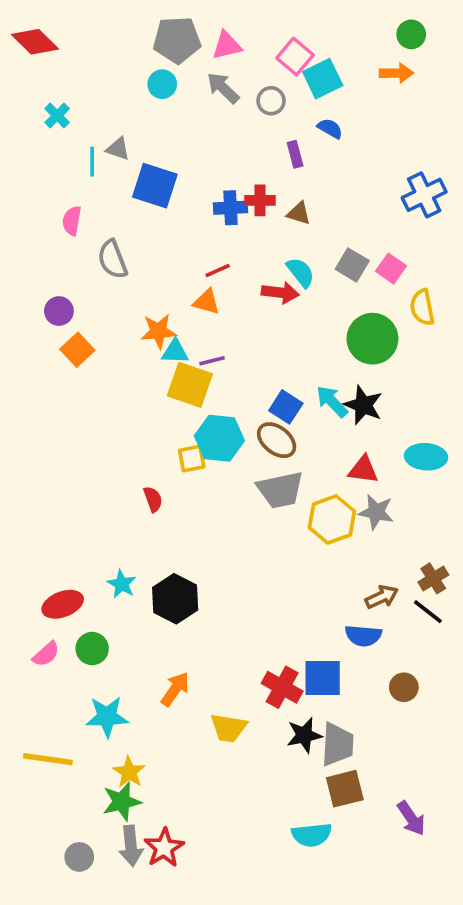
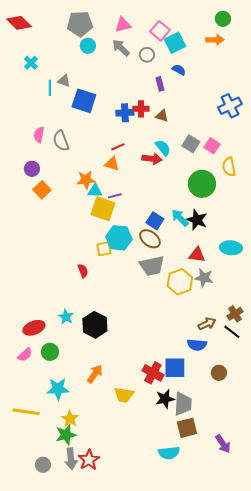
gray pentagon: (177, 40) -> (80, 24), moved
pink semicircle: (72, 221) -> (39, 135), moved

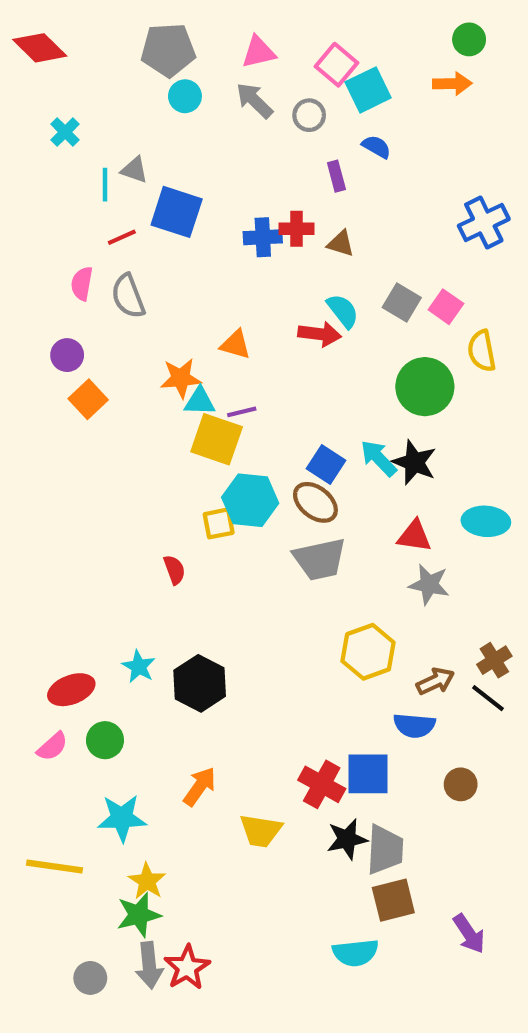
red line: (118, 147) -> (122, 237), moved
yellow hexagon: (180, 282) -> (368, 652), moved

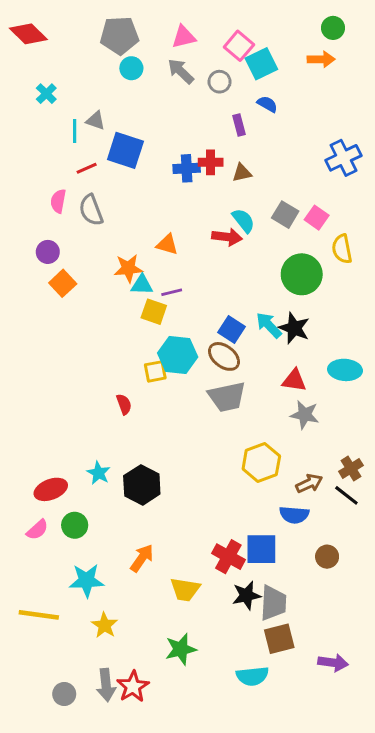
brown triangle: (341, 244) -> (242, 173), turned -30
yellow square: (217, 439) -> (154, 312), size x0.7
green star: (139, 915) -> (181, 649), moved
purple arrow: (469, 934) -> (333, 663), turned -48

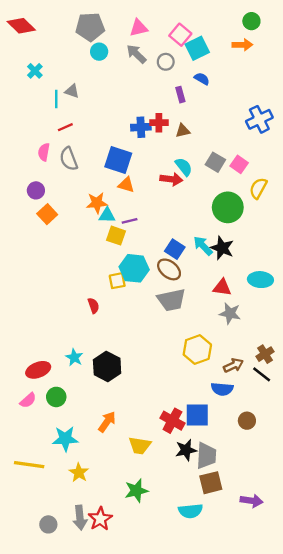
blue square: (125, 150) -> (118, 160), moved
yellow semicircle: (342, 249) -> (258, 188), turned 40

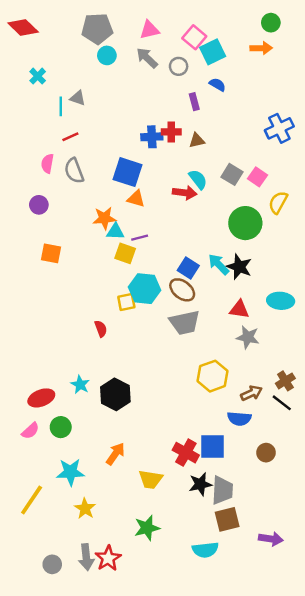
orange square: (47, 214) -> (51, 253), moved, turned -36
yellow line: (29, 465) -> (32, 500), turned -64

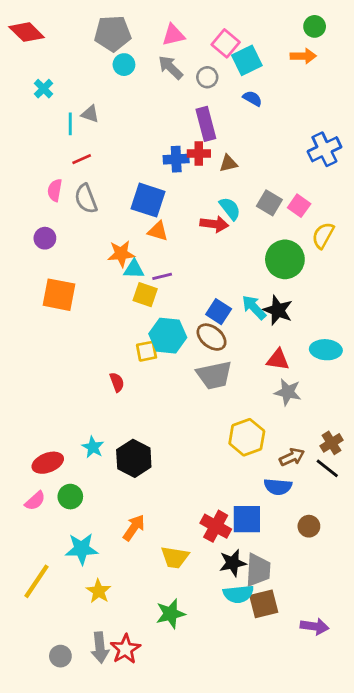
purple rectangle: (194, 102) -> (206, 124), moved, size x1.6
orange square: (51, 253) -> (59, 295), size x1.4
cyan semicircle: (205, 550) -> (238, 594), moved

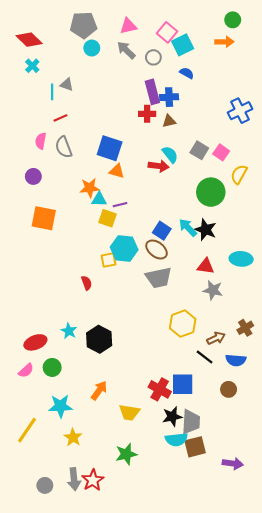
red diamond: (27, 32) -> (29, 40), moved
blue cross: (176, 159) -> (169, 97), moved
black line: (327, 468) -> (205, 357), moved
blue semicircle: (278, 487) -> (236, 360), moved

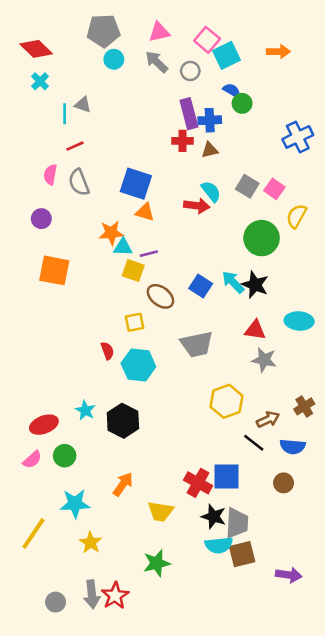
green circle: (233, 20) -> (242, 103), moved
cyan hexagon: (124, 248) -> (138, 365), moved
brown ellipse: (157, 249) -> (160, 296), moved
black star: (172, 417) -> (214, 517), turned 30

